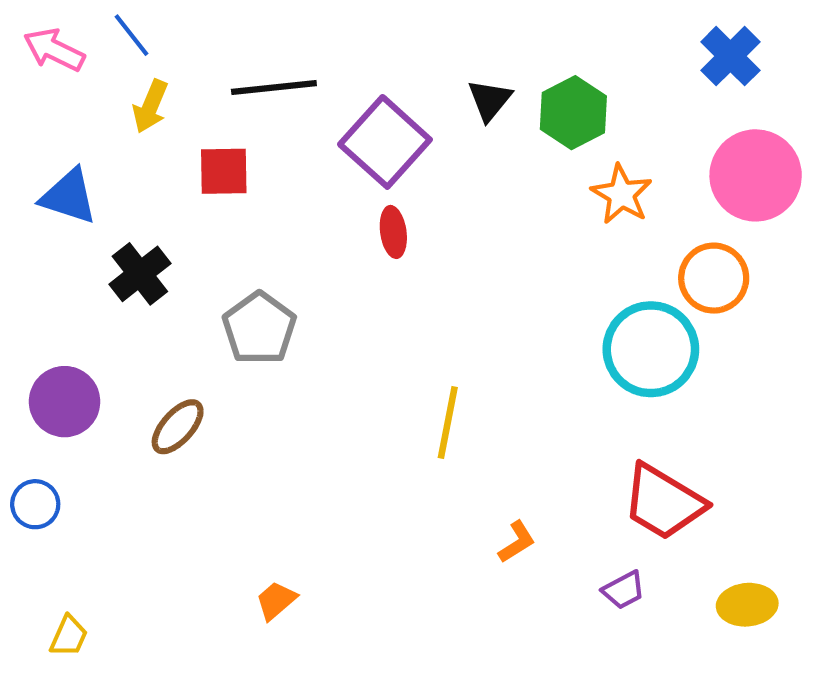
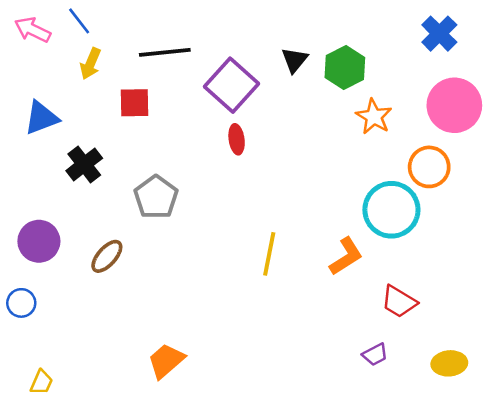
blue triangle: (69, 196) -> (41, 118), turned -39
red trapezoid: (663, 502) -> (399, 302), size x0.7
orange L-shape: (517, 542) -> (346, 256), moved, size x1.5
orange trapezoid: (276, 601) -> (166, 361), size x1.5

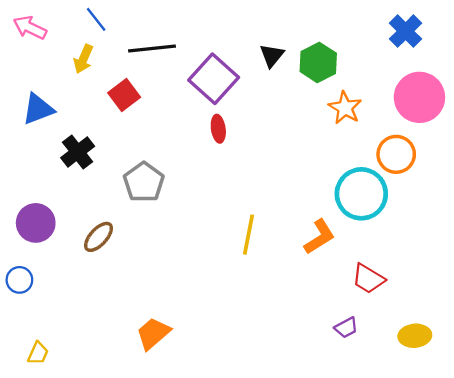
blue line: (79, 21) -> (96, 19), moved
red square: (135, 103) -> (124, 95), turned -36

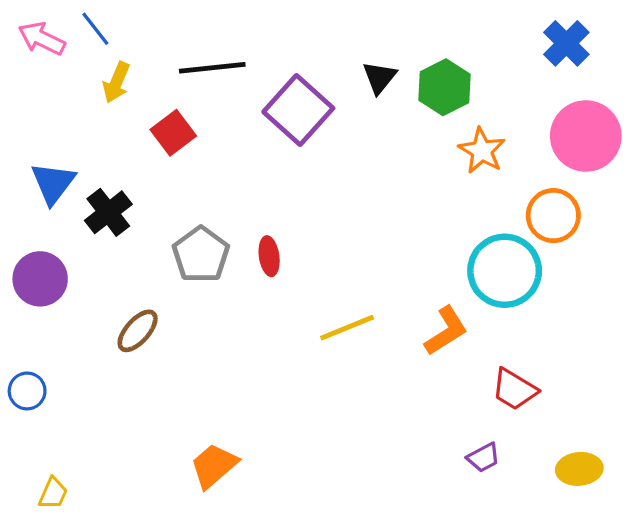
blue line: (96, 19) -> (95, 29), moved
blue triangle: (38, 109) -> (53, 183), moved, turned -32
red ellipse: (218, 129) -> (269, 256), moved
purple circle: (36, 223) -> (40, 279), moved
yellow line: (249, 235) -> (347, 328), turned 57

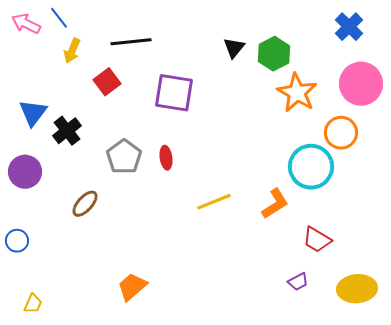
purple square: (298, 110) -> (174, 93), moved, turned -33
orange star: (482, 151) -> (297, 93), size x1.4
yellow ellipse: (579, 469) -> (357, 289), size x1.4

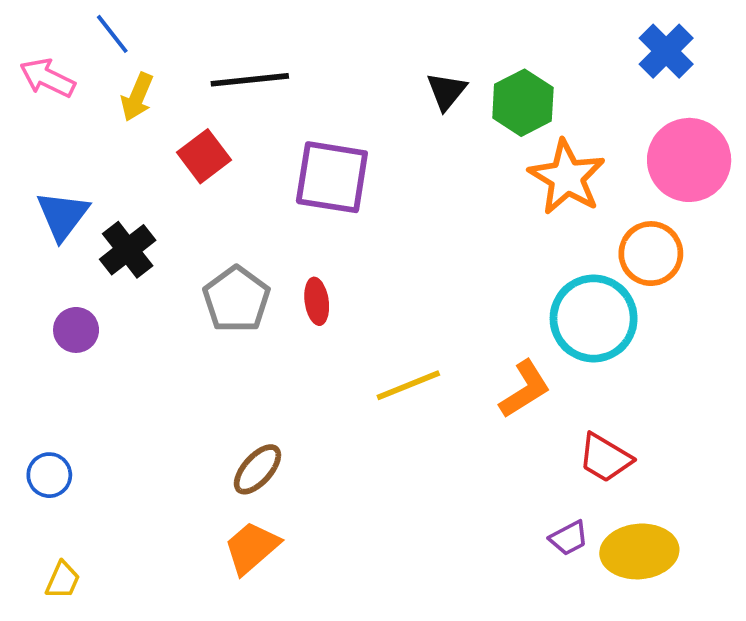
pink arrow: (26, 24) -> (47, 78), moved
purple circle: (25, 172) -> (76, 330), moved, size x0.7
brown ellipse: (85, 204) -> (257, 469), moved
blue circle: (17, 241) -> (49, 475), moved
yellow ellipse: (357, 289) -> (639, 551), moved

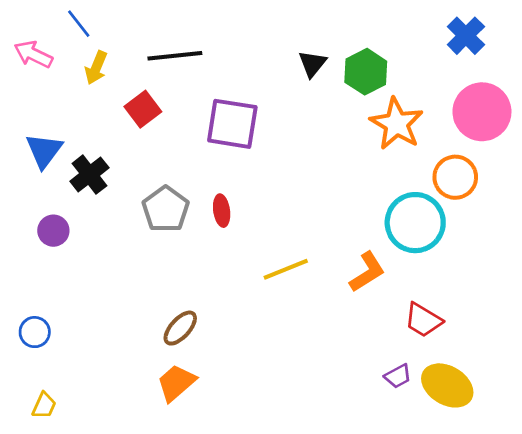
yellow ellipse: (639, 551) -> (447, 385), turned 36

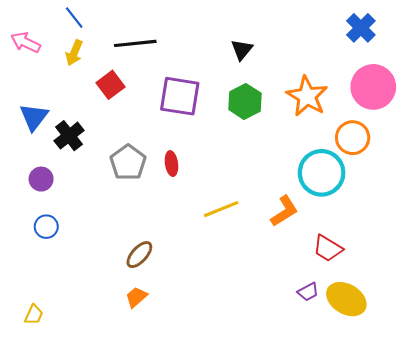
blue line: (79, 24) -> (74, 18), moved
green hexagon: (366, 72) -> (245, 101), moved
blue circle: (35, 332) -> (46, 227), moved
orange trapezoid: (176, 383) -> (136, 297), size x0.7

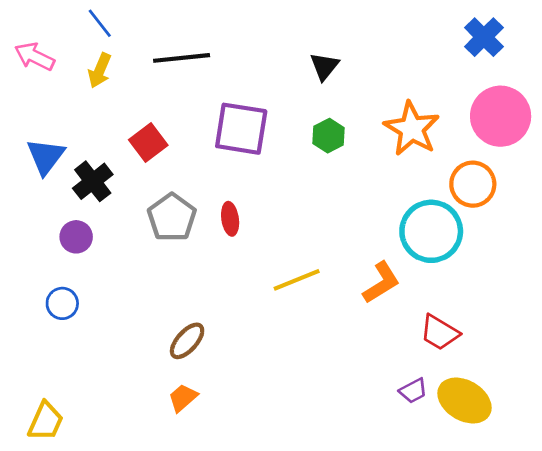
red square: (110, 85) -> (148, 143), moved
green hexagon: (245, 101) -> (329, 136), size x0.7
purple circle: (41, 179) -> (76, 237), moved
yellow trapezoid: (34, 315) -> (46, 421), size x1.4

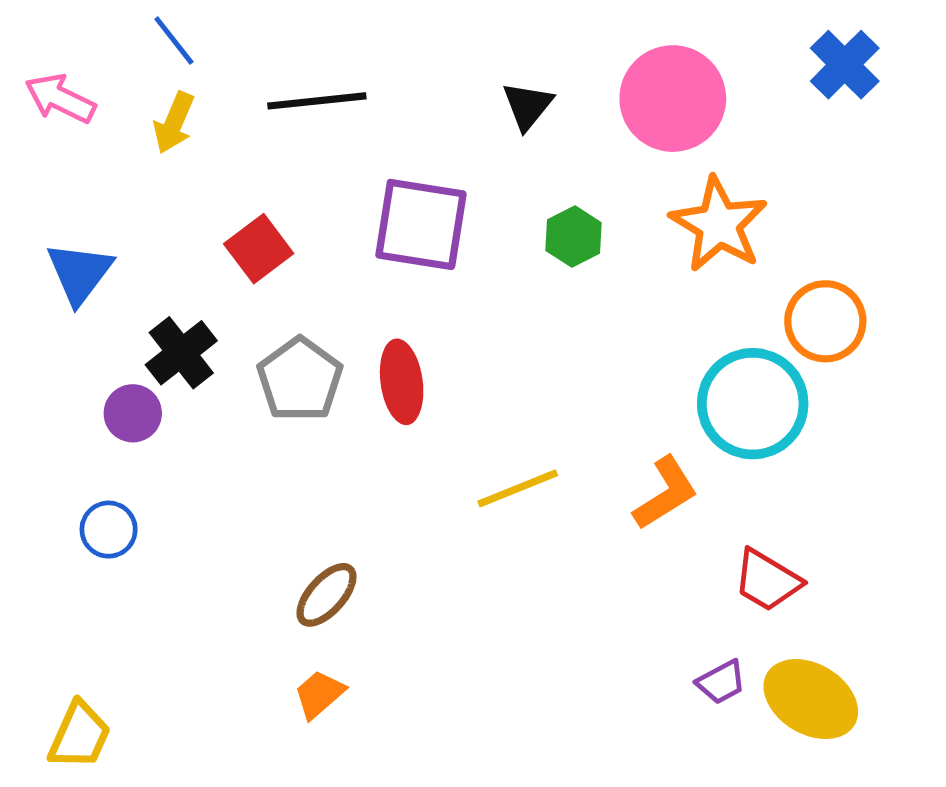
black triangle: (324, 66) -> (527, 106), moved
pink circle: (501, 116) -> (673, 99), moved
black cross: (93, 181) -> (181, 353), moved
red ellipse: (230, 219) -> (402, 382), size x1.4

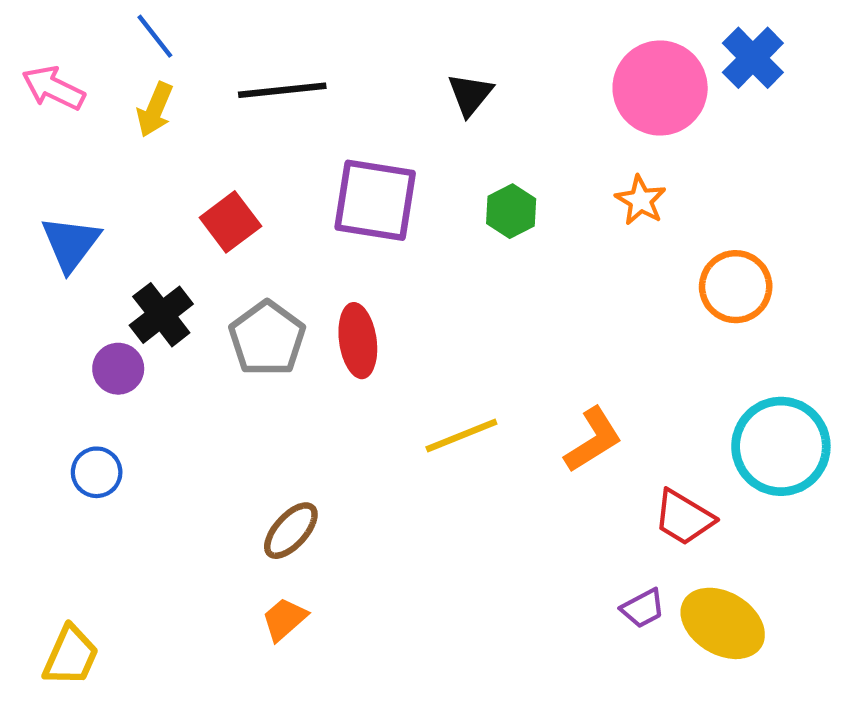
pink circle: (673, 99) -> (660, 88), moved
orange star: (719, 224) -> (641, 200), size x0.6
cyan circle: (753, 404) -> (781, 446), moved

